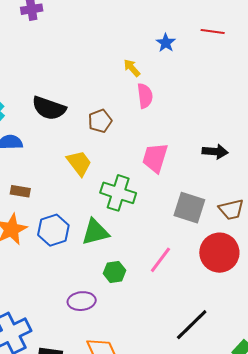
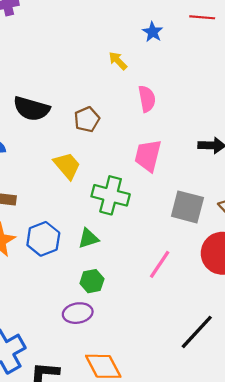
pink semicircle: (145, 96) -> (147, 99), moved
green triangle: (95, 232) -> (88, 238), size x0.7
green hexagon: (115, 272) -> (92, 281), moved

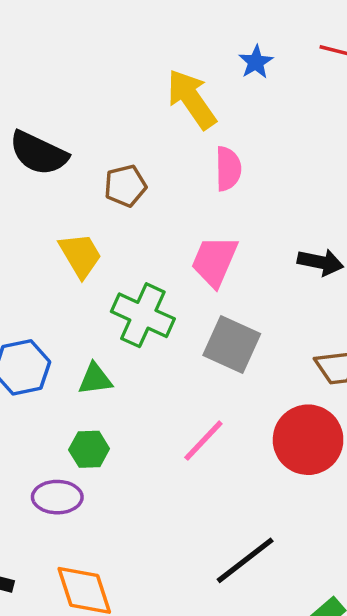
yellow arrow: (118, 61) -> (192, 99), size x1.8
gray square: (187, 207) -> (232, 345), moved

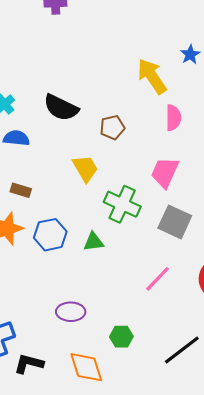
green hexagon: (89, 449) -> (121, 337), moved

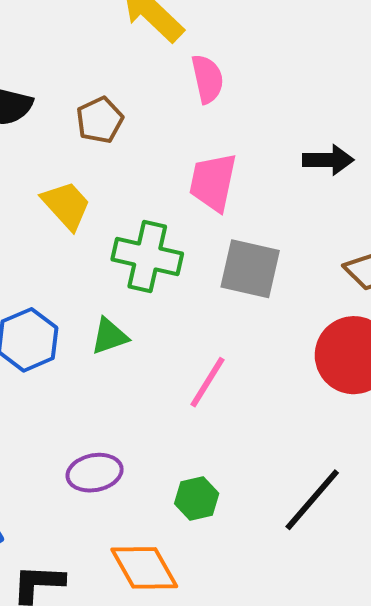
pink line: (158, 279) -> (208, 382), moved

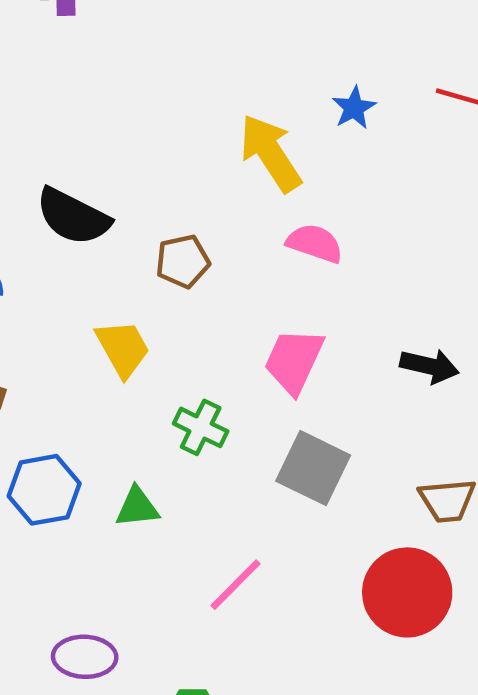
pink semicircle: (207, 79) -> (315, 243), turned -72
green cross: (147, 257) -> (201, 427), size x0.7

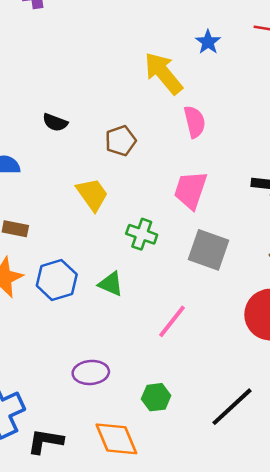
black semicircle: (73, 217) -> (55, 122), size x0.6
pink semicircle: (315, 243) -> (195, 122), turned 64
green triangle: (137, 507) -> (111, 284), turned 36

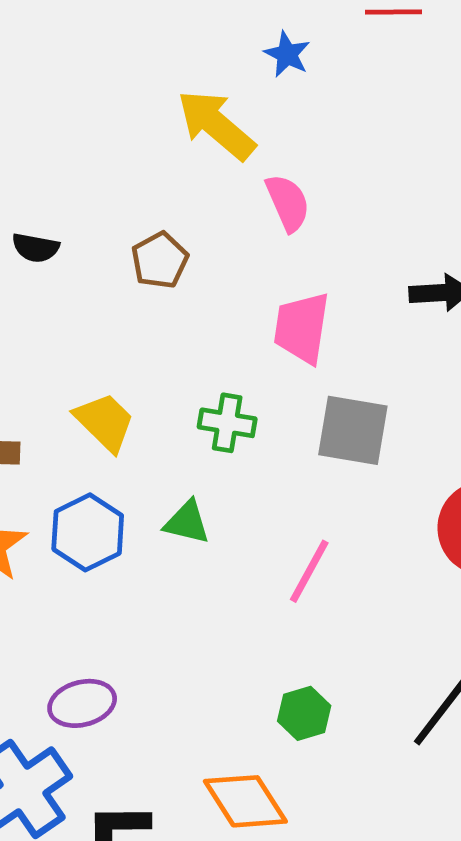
yellow trapezoid: (92, 194) -> (105, 422), moved
purple ellipse: (91, 372) -> (82, 703), moved

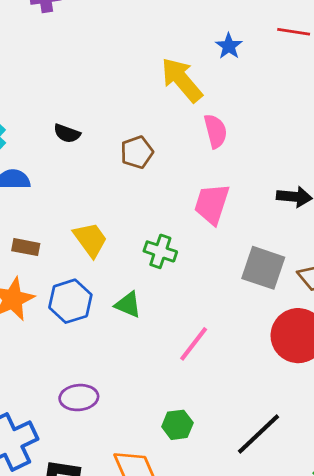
gray square: (353, 430) -> (263, 268), moved
purple ellipse: (82, 703) -> (79, 398), moved

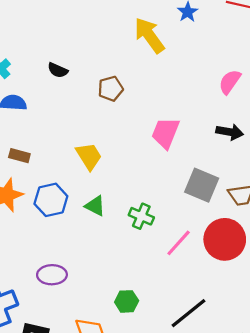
pink semicircle: (215, 131) -> (230, 82), moved, turned -135
yellow trapezoid: (90, 240) -> (89, 156), moved
green cross: (160, 251) -> (141, 216), moved
pink line: (194, 344) -> (179, 243), moved

